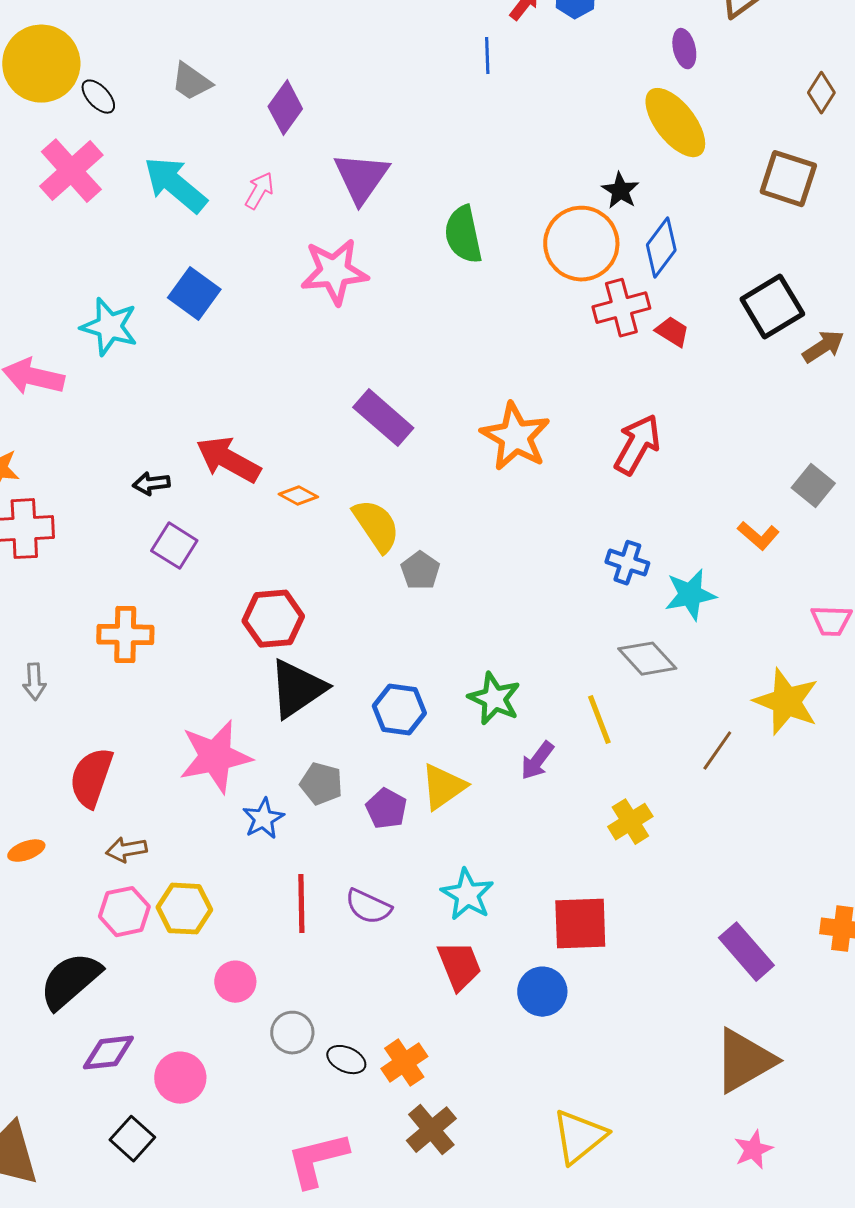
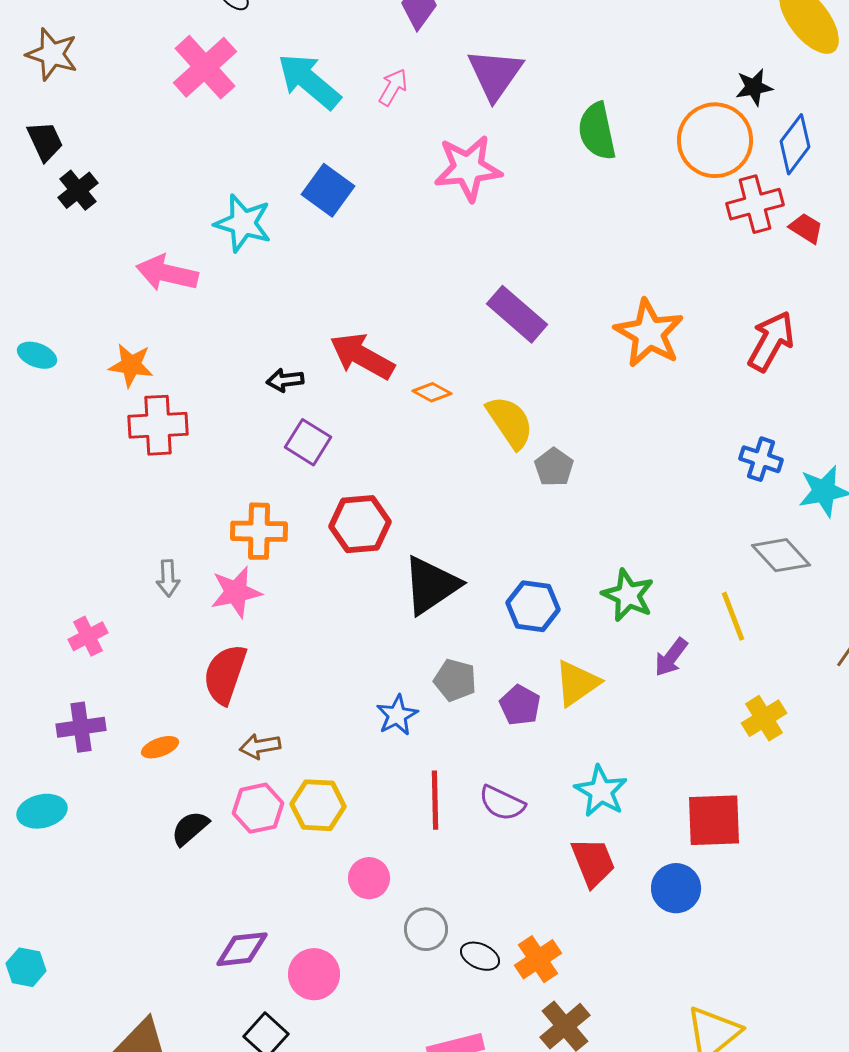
black star: (620, 191) -> (754, 87), turned 30
red hexagon: (273, 619) -> (360, 524), moved
pink star: (215, 757) -> (236, 592), moved, size x0.7
black semicircle: (70, 981) -> (190, 828), moved, size x0.6

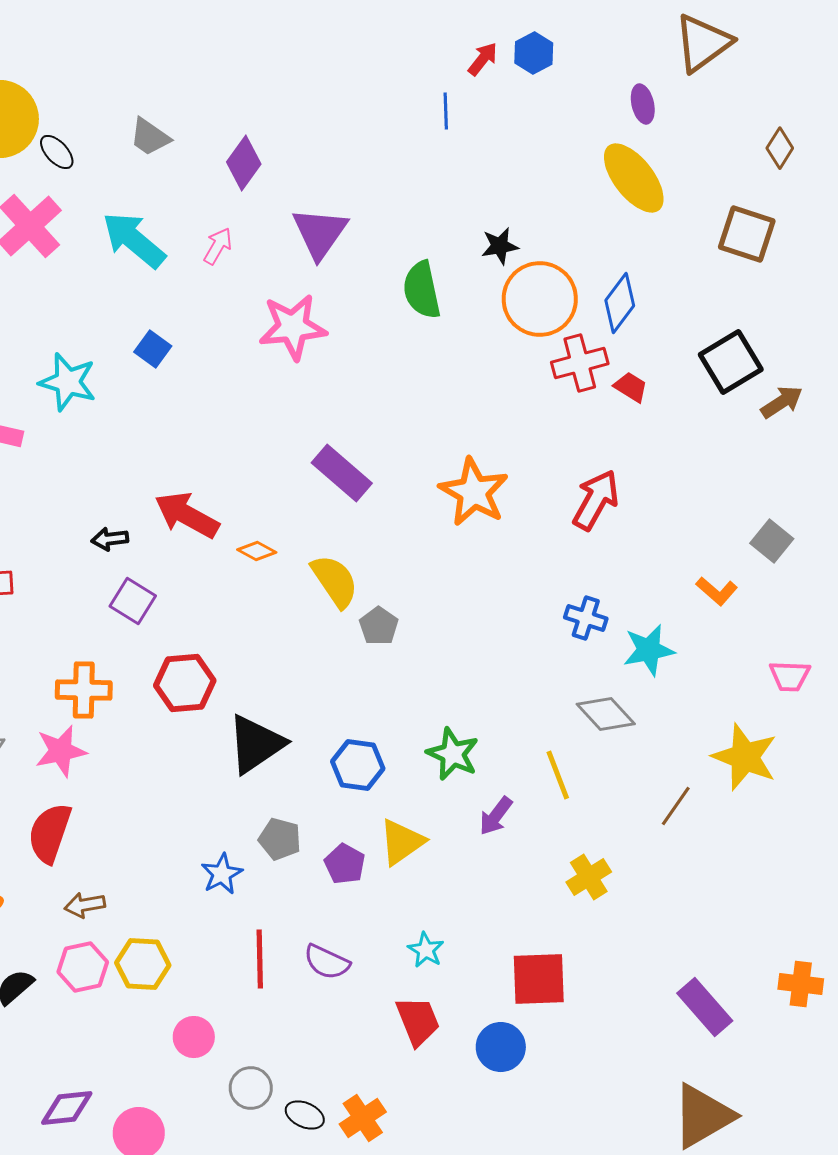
black star: (754, 87) -> (500, 246), moved
blue square: (328, 190) -> (153, 349), size x0.7
cyan star: (601, 791) -> (426, 950), size x0.7

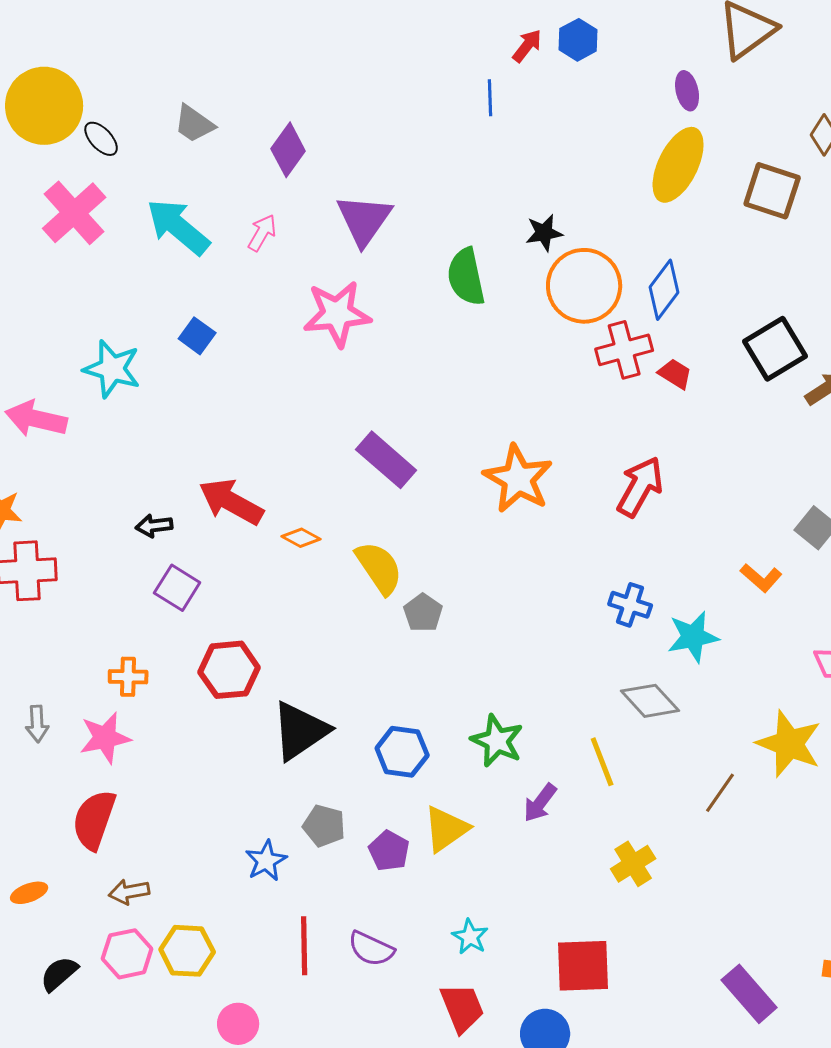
yellow ellipse: (634, 178) -> (678, 165), turned 64
brown square: (747, 234) -> (772, 191), moved
orange cross: (84, 690) -> (128, 677), size x0.7

